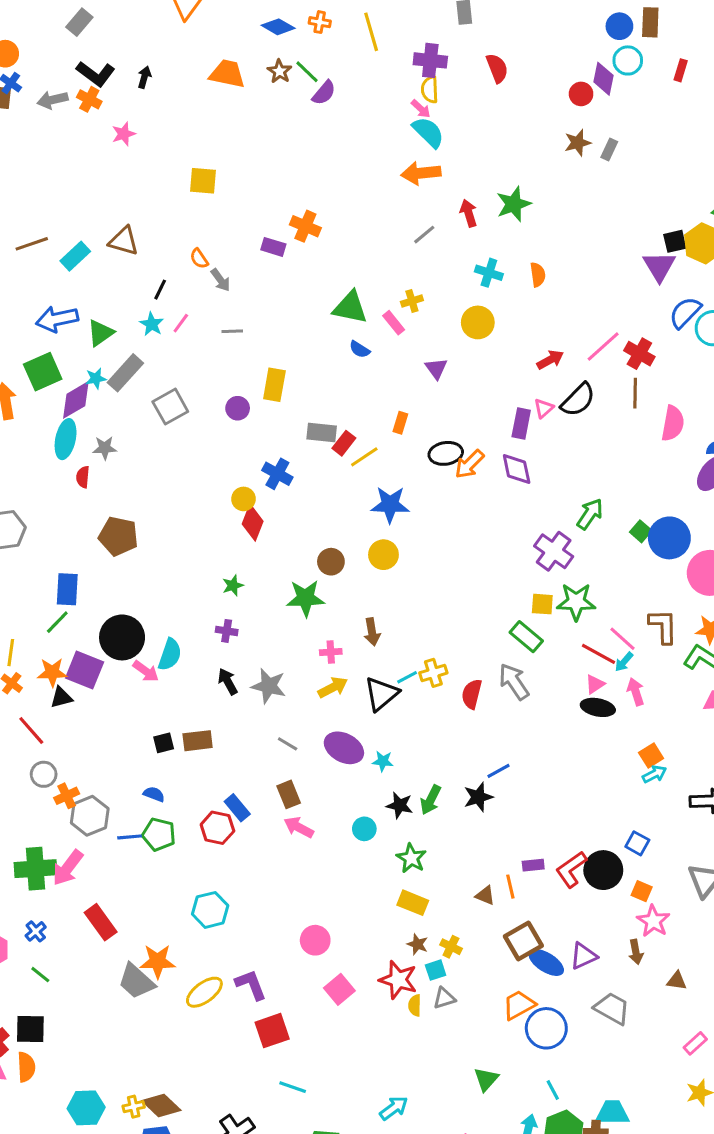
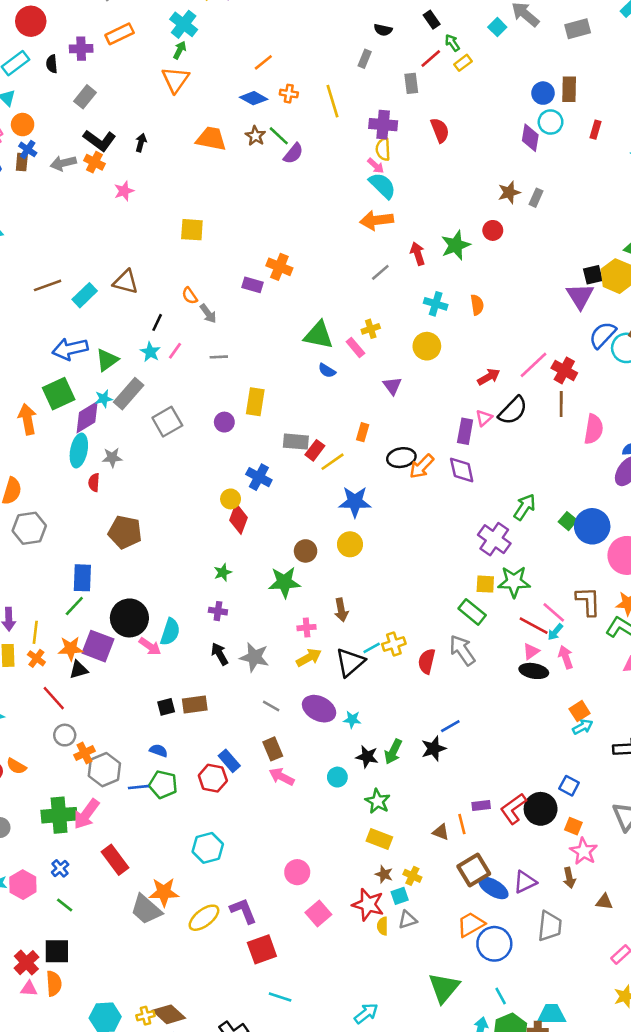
red circle: (581, 94) -> (493, 230), moved
gray trapezoid: (612, 1008) -> (550, 926), turned 68
green triangle: (486, 1079) -> (444, 988), size x1.5

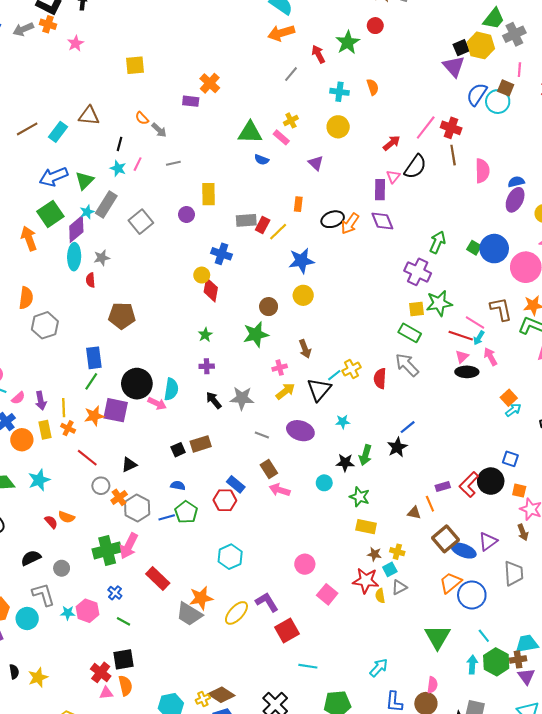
orange cross: (279, 267) -> (210, 83), turned 30
black triangle: (79, 670) -> (129, 465), moved
cyan star: (352, 720) -> (343, 422), moved
green pentagon: (163, 784) -> (186, 512), turned 30

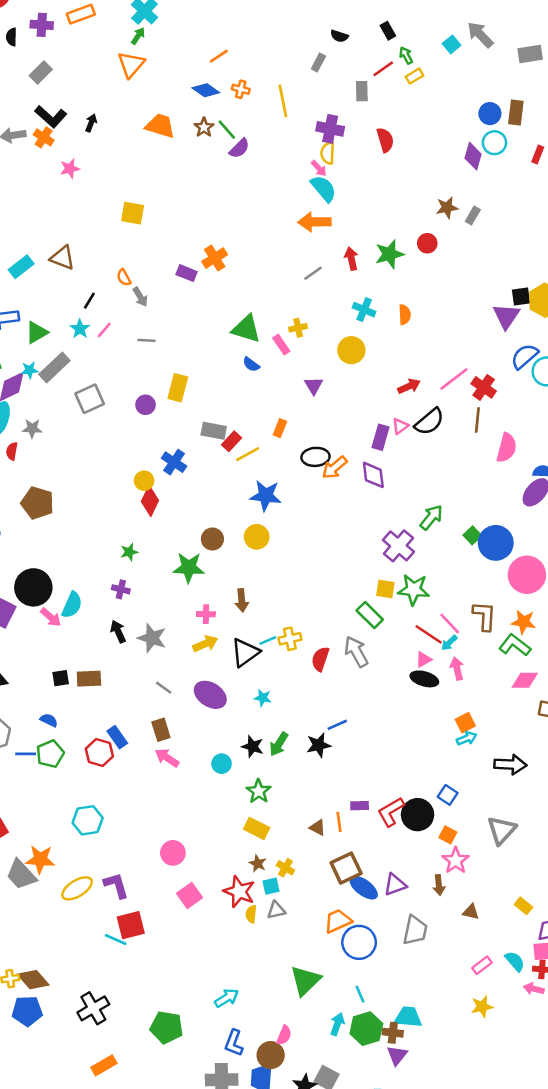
cyan line: (308, 666) -> (116, 939), moved

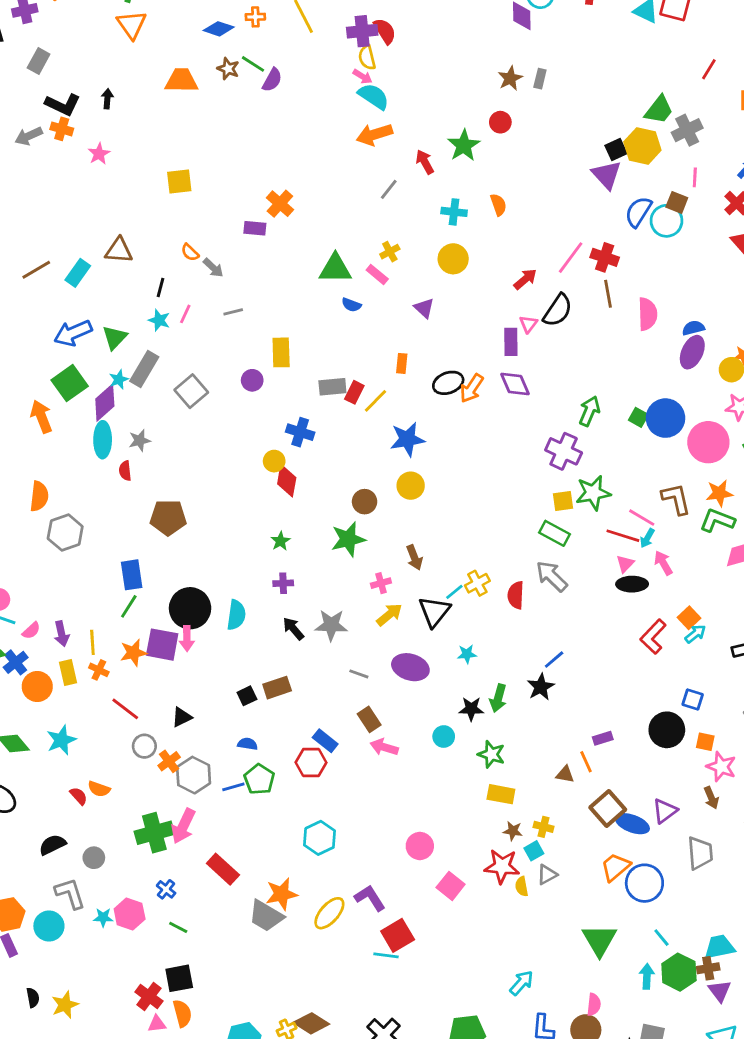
red semicircle: (385, 140) -> (385, 31), moved
pink arrow: (51, 617) -> (187, 638), moved, turned 65
red L-shape: (391, 812) -> (653, 637), moved

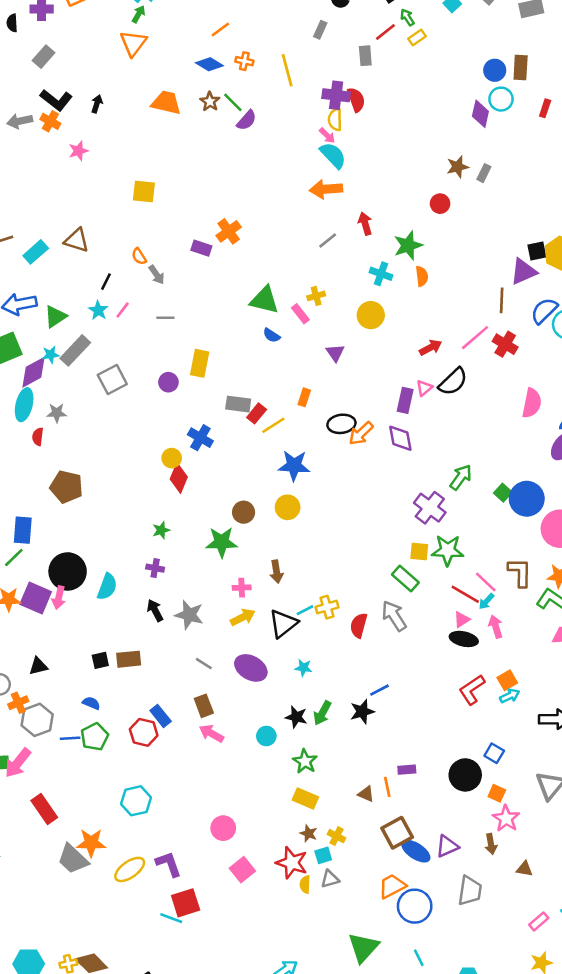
green star: (464, 145) -> (408, 245), moved
purple triangle: (607, 175) -> (523, 272), turned 36
brown line: (608, 294) -> (502, 300), moved

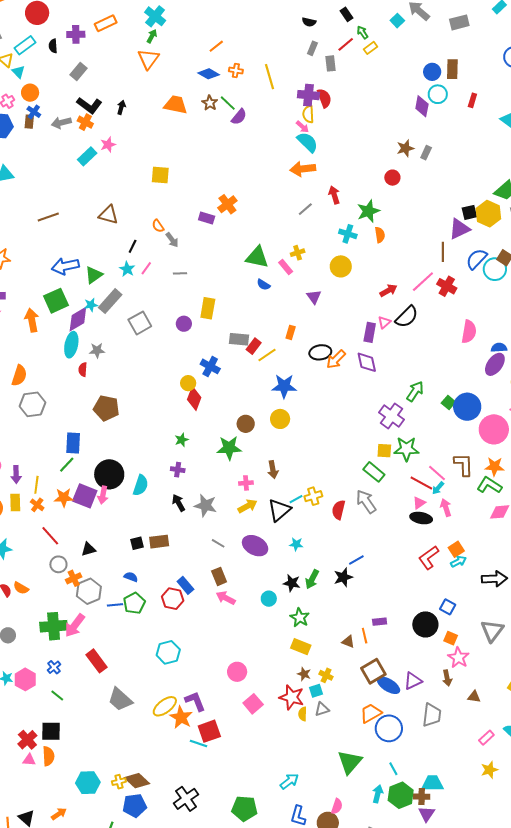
gray rectangle: (320, 30) -> (312, 48), moved
cyan rectangle: (36, 252) -> (87, 156), moved
orange star: (91, 843) -> (181, 717), moved, turned 30

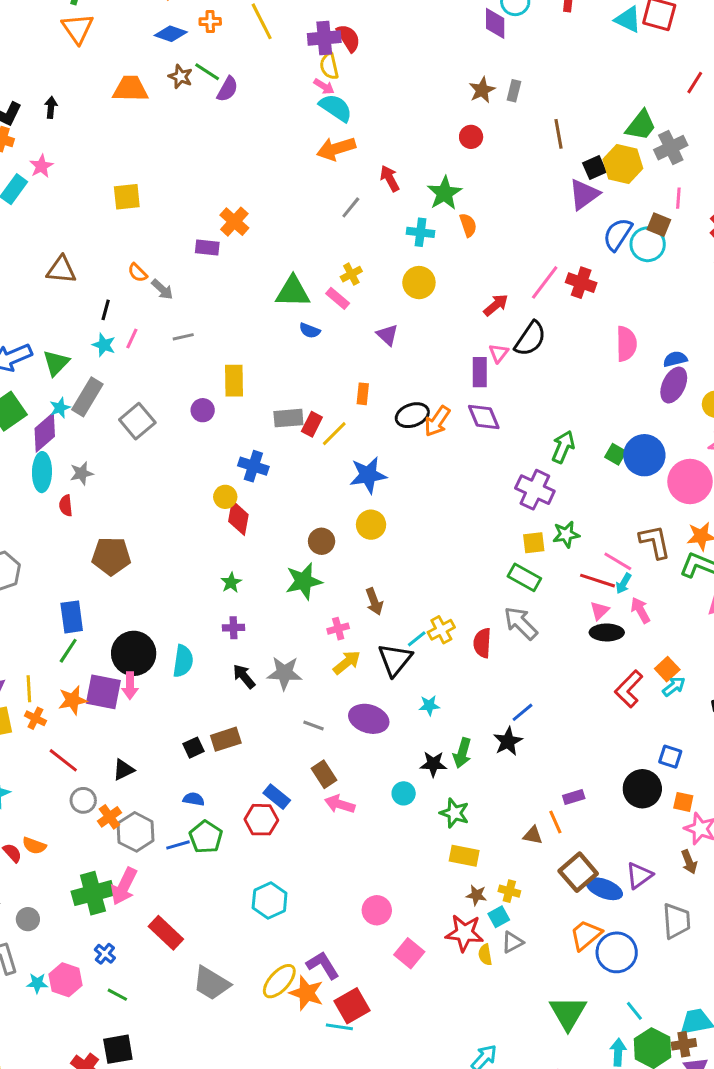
brown line: (443, 252) -> (559, 134), moved
green star: (406, 449) -> (566, 534), size x0.7

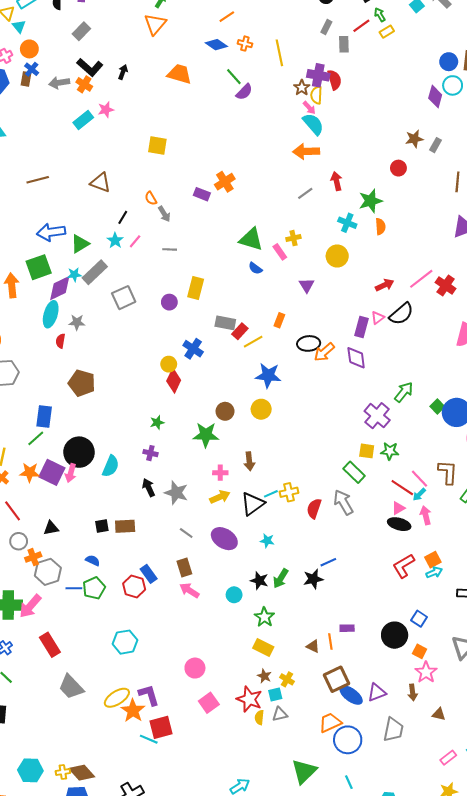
brown star: (180, 77) -> (302, 88), moved

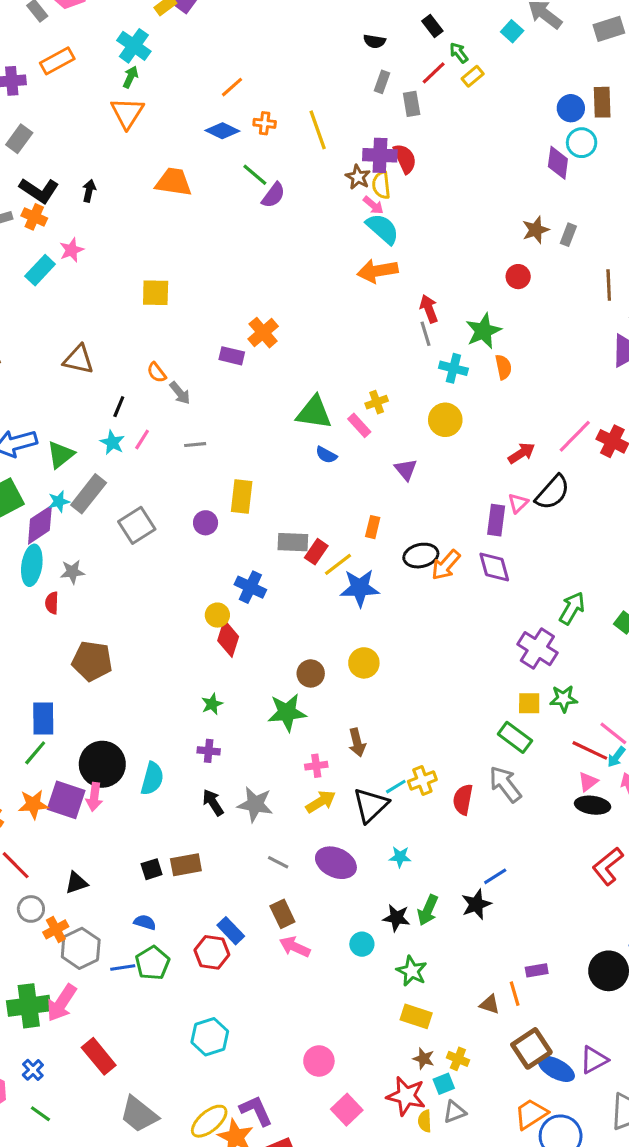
gray line: (305, 193) -> (426, 334), moved, turned -63
blue star: (268, 375) -> (360, 588), moved

